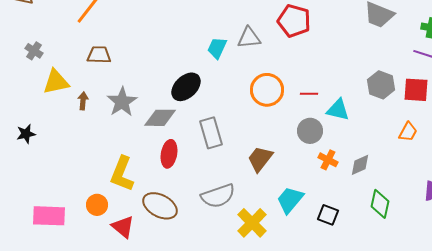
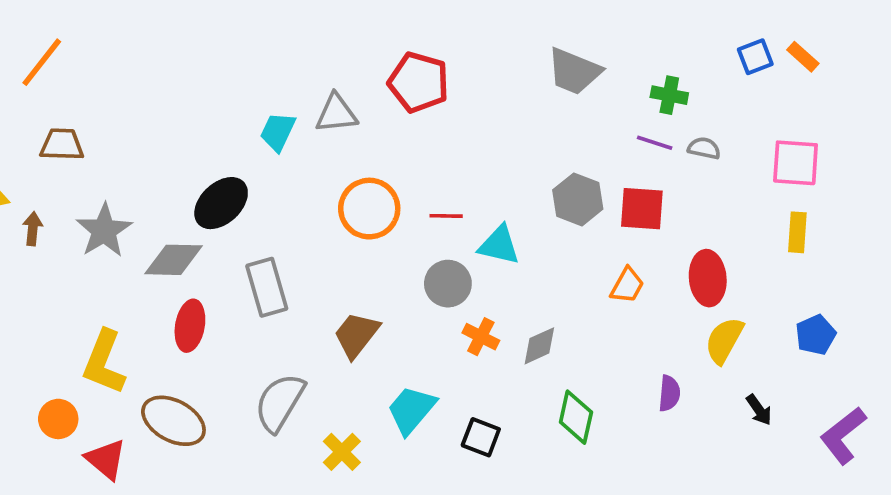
gray semicircle: (218, 196) -> (280, 402), turned 140
yellow cross: (252, 223) -> (342, 452), size x0.7

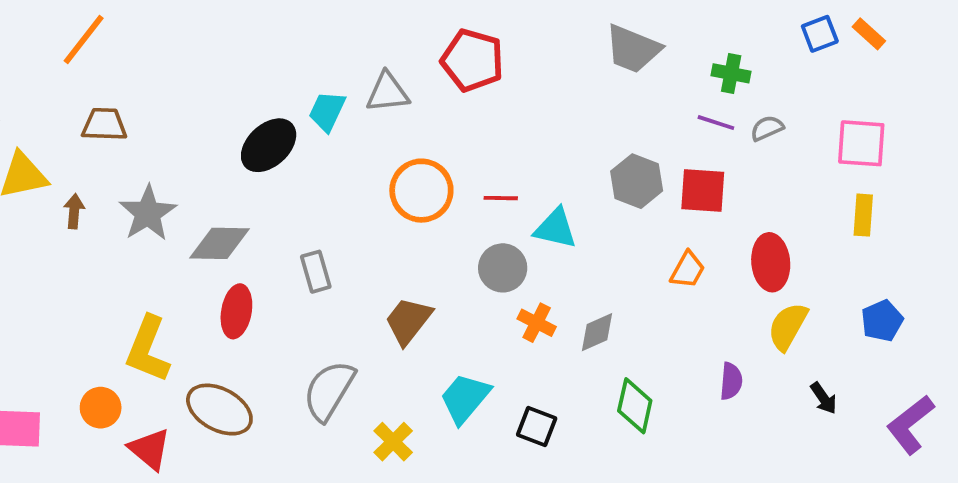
gray semicircle: (704, 148) -> (767, 128), turned -36
black ellipse: (221, 203) -> (269, 145), moved
gray rectangle: (267, 287) -> (316, 272), size x0.7

